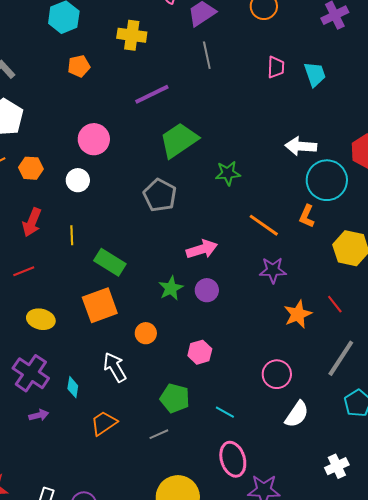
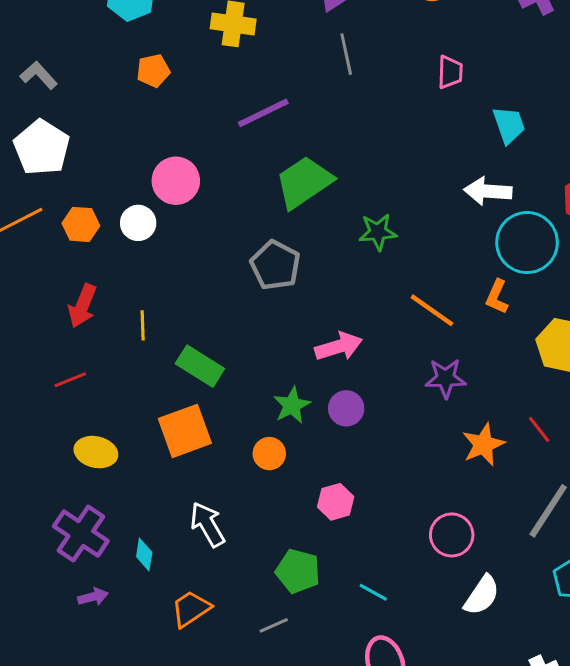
cyan trapezoid: (315, 74) -> (509, 125), moved
white circle: (78, 180) -> (138, 223), moved
orange circle: (146, 333) -> (269, 454), moved

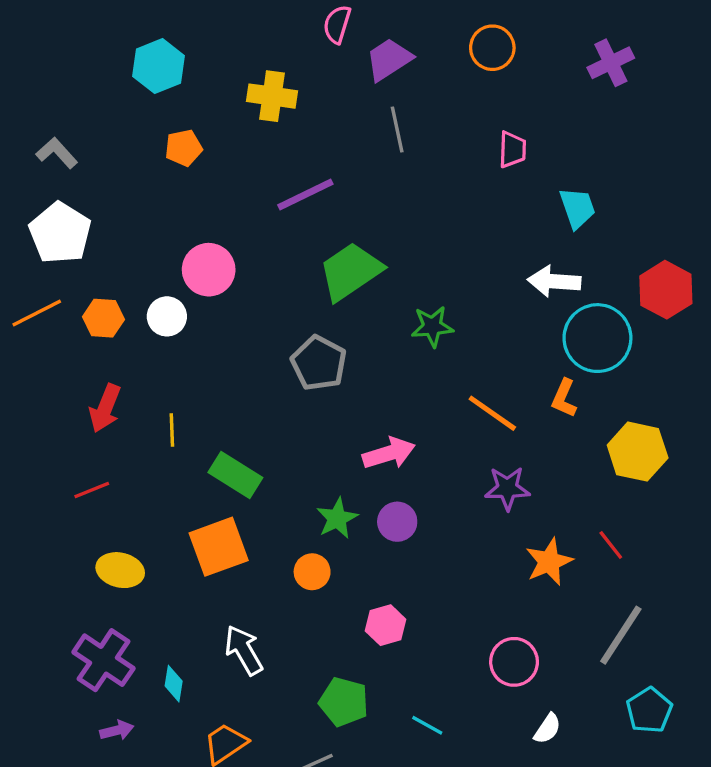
white semicircle: (482, 595) -> (547, 729), size x0.7

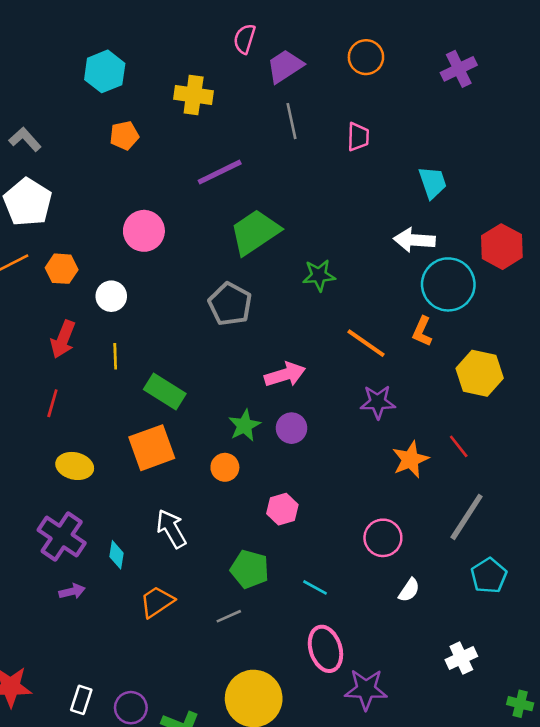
pink trapezoid: (512, 150) -> (358, 137), moved
white circle: (167, 316) -> (111, 296), moved
red line: (92, 490) -> (52, 403), turned -52

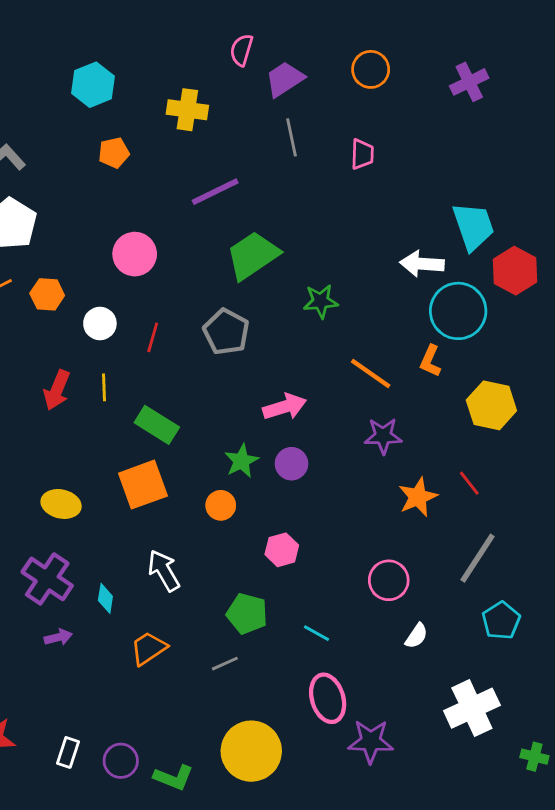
cyan trapezoid: (433, 183) -> (473, 226), moved, size x1.4
red arrow: (63, 339) -> (57, 390), moved
red line: (52, 403) -> (153, 337), moved
white cross: (461, 658) -> (472, 708), size x1.6

